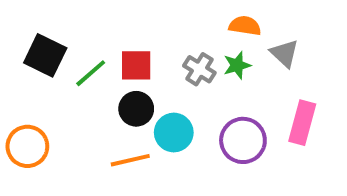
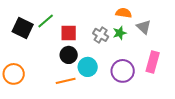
green line: (91, 73) -> (46, 21), moved

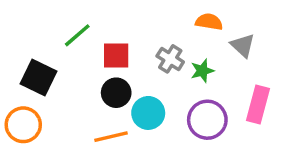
black square: (23, 28) -> (38, 78), moved
green star: (120, 33) -> (202, 71), moved

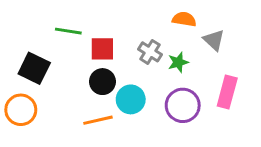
green line: (77, 35) -> (68, 31), turned 50

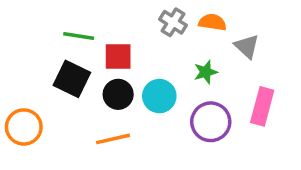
gray cross: (150, 52) -> (173, 22), moved
black square: (34, 68) -> (72, 79), moved
cyan circle: (131, 99) -> (159, 96), moved

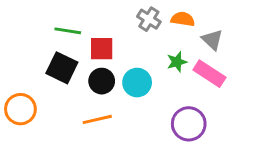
pink rectangle: (262, 106) -> (209, 74), moved, turned -72
purple circle: (211, 122) -> (189, 124), moved

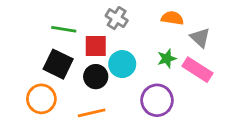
gray cross: (149, 19) -> (117, 18), moved
cyan circle: (137, 83) -> (122, 64), moved
orange circle: (20, 109) -> (41, 99), moved
purple circle: (189, 124) -> (157, 100), moved

